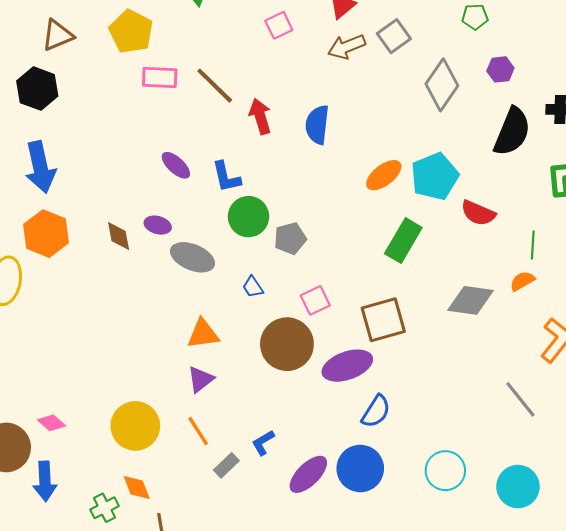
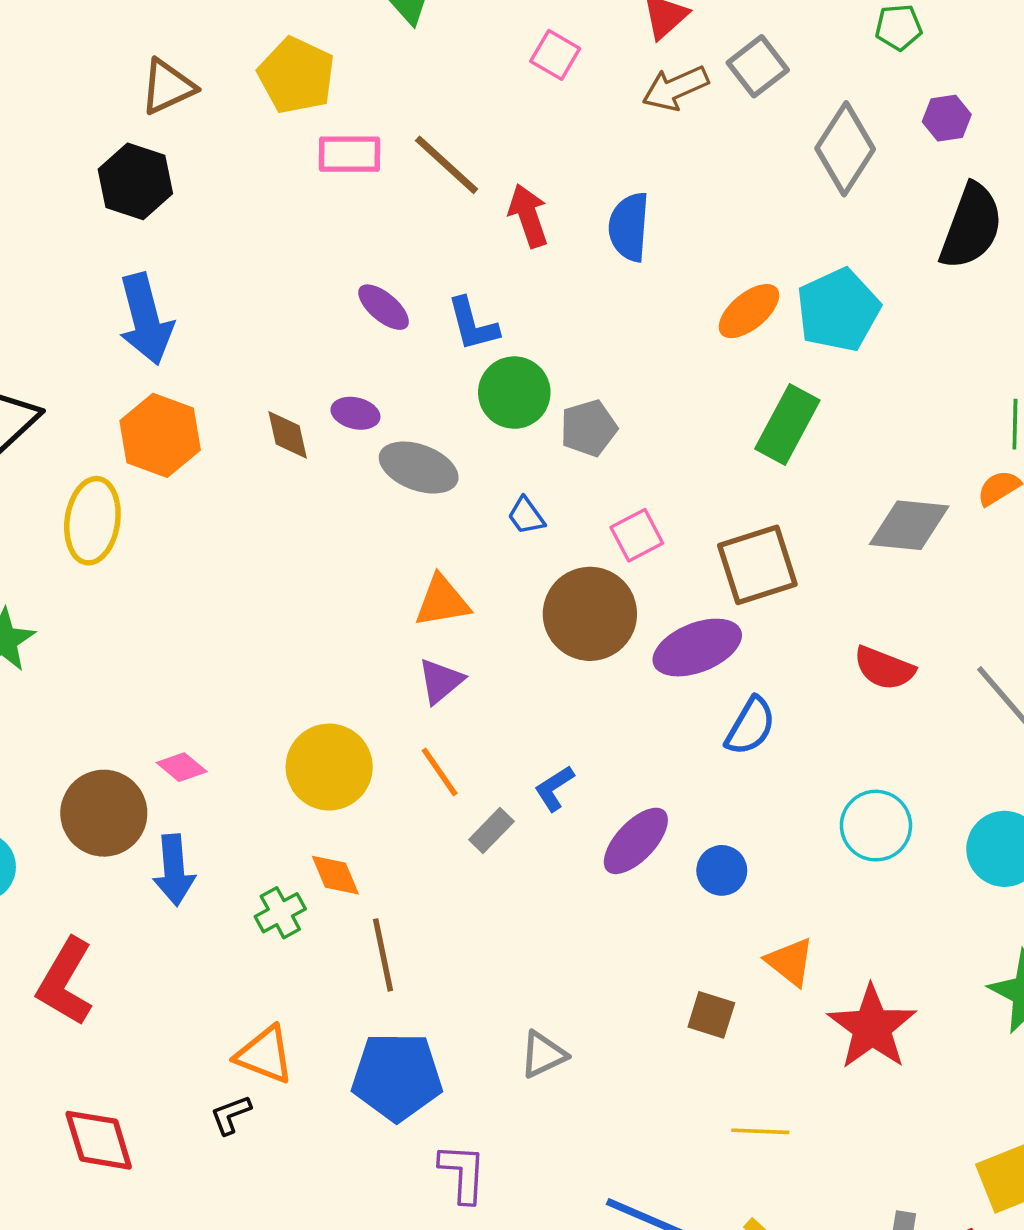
pink square: (279, 25) -> (555, 55), turned -32
red semicircle: (478, 213) -> (884, 668), moved
blue circle: (360, 468) -> (722, 870), moved, size x0.6

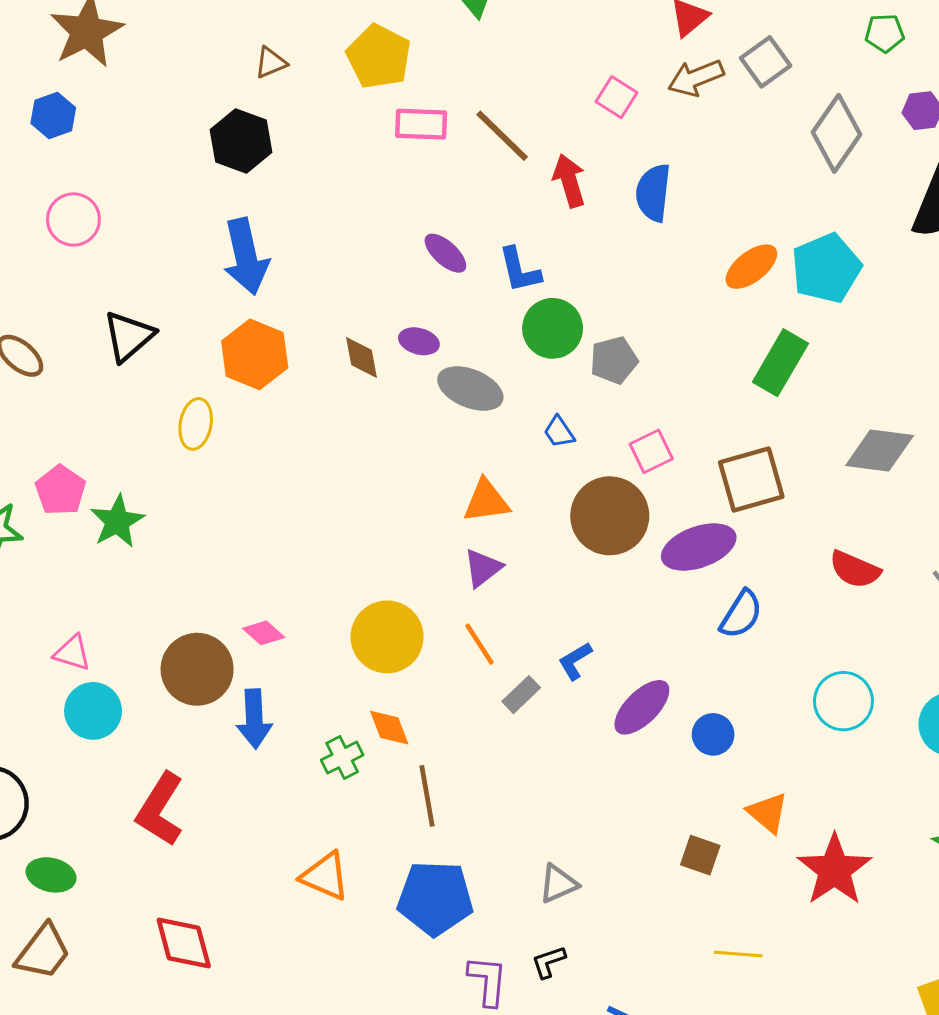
pink square: (555, 55) -> (617, 97), moved
brown triangle: (168, 87) -> (271, 63), size x0.7
yellow ellipse: (92, 521) -> (196, 424), size x0.7
black L-shape: (231, 1115) -> (549, 962), moved

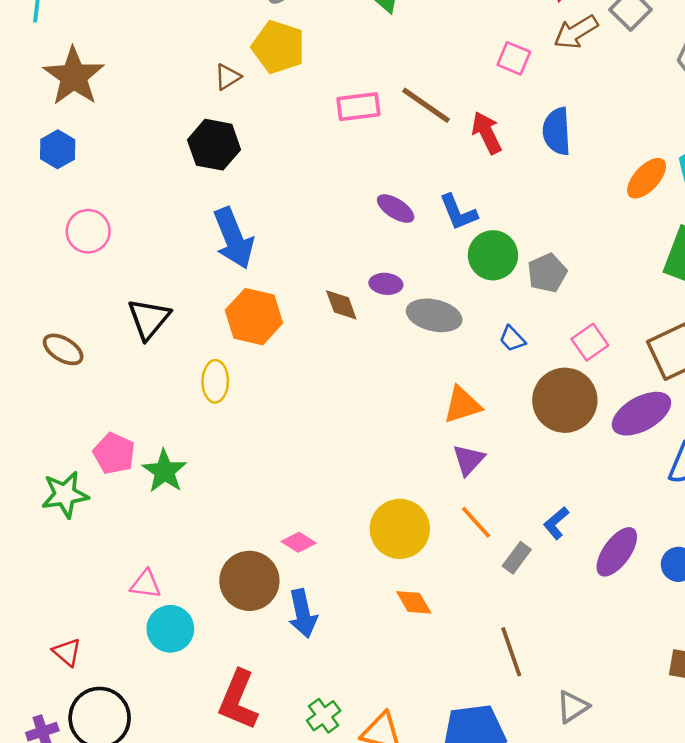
yellow pentagon: (379, 57) -> (278, 47), moved
green cross: (342, 758) -> (324, 716), moved
brown line: (427, 796) -> (511, 652), moved

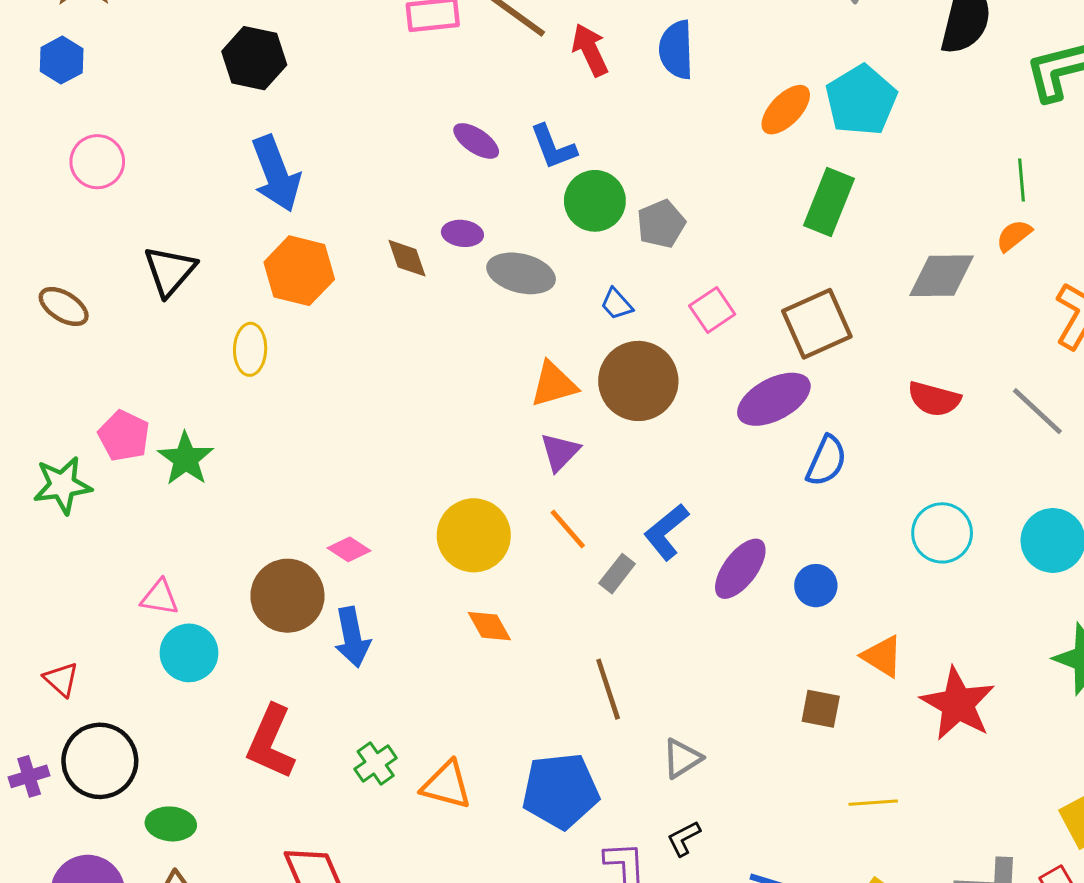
brown circle: (565, 400) -> (638, 381), moved
blue L-shape: (556, 523) -> (666, 532), size x1.4

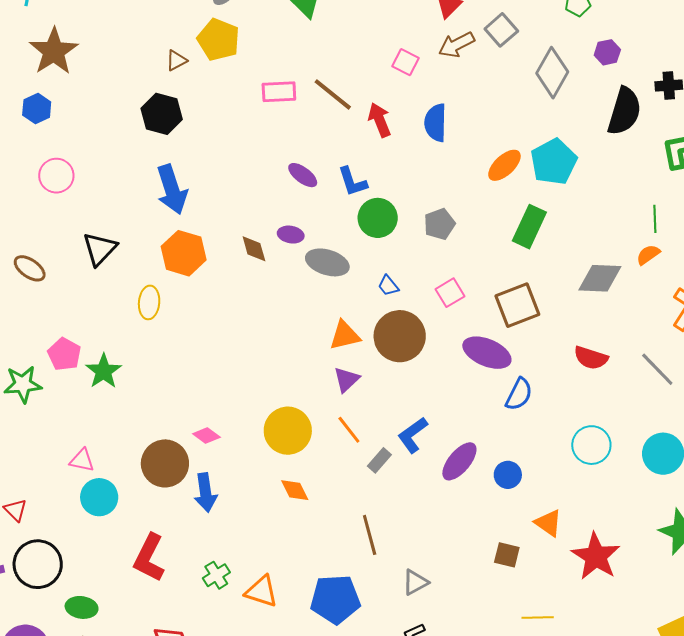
gray pentagon: (661, 224) -> (439, 224), moved
purple ellipse: (774, 399) -> (487, 353), turned 48

